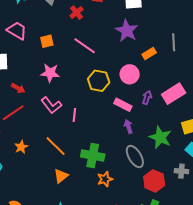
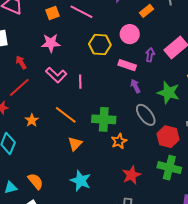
orange square: (47, 41) -> (52, 13), moved
red arrow: (18, 88) -> (21, 62), turned -144

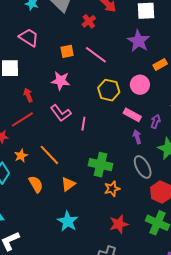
purple arrow: (150, 55) -> (156, 121), moved
orange line: (66, 115) -> (49, 155), moved
orange star: (32, 120) -> (21, 156), moved
orange semicircle: (36, 181) -> (36, 184), moved

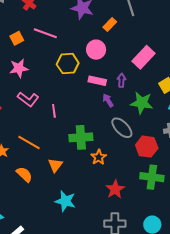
pink line: (83, 124) -> (54, 111), moved

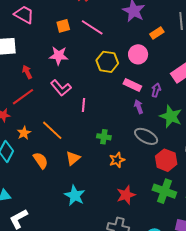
gray ellipse: (122, 128) -> (146, 136), turned -30
green cross: (81, 137) -> (104, 137), size x0.6

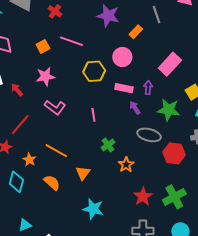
red arrow: (27, 72) -> (17, 90), moved
pink line: (84, 105) -> (93, 115), moved
green cross: (104, 137) -> (108, 145), turned -32
green cross: (164, 191) -> (174, 197), moved, turned -35

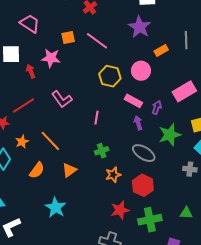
pink star: (45, 76) -> (51, 58), moved
green star: (169, 110) -> (170, 135), turned 30
red hexagon: (174, 153) -> (143, 185), moved
orange semicircle: (52, 183) -> (37, 170), turned 66
cyan star: (93, 209) -> (56, 207), moved

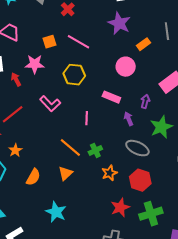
yellow hexagon: (110, 76) -> (74, 75), moved
pink rectangle: (133, 101) -> (111, 97), moved
orange line: (50, 141) -> (70, 147), moved

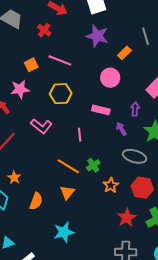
cyan star: (56, 212) -> (64, 232), turned -30

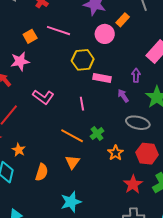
pink circle: (110, 78) -> (105, 34), moved
yellow hexagon: (61, 94) -> (83, 60), moved

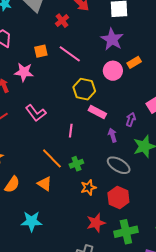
orange triangle: (72, 162) -> (45, 184), turned -49

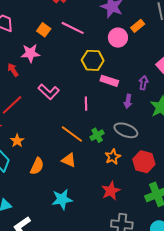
orange square: (41, 51) -> (44, 30), turned -32
purple arrow: (112, 135) -> (128, 101), turned -144
gray ellipse: (119, 165) -> (126, 130), moved
red star: (96, 223) -> (111, 191), moved

